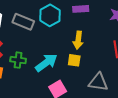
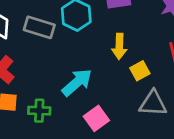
green cross: (18, 60) -> (39, 111), moved
yellow square: (74, 60) -> (140, 71), moved, turned -32

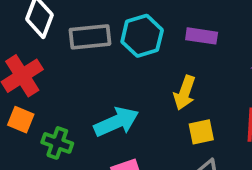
gray rectangle: (39, 27) -> (90, 37), turned -40

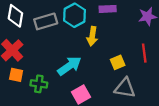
yellow arrow: (185, 93) -> (92, 36), moved

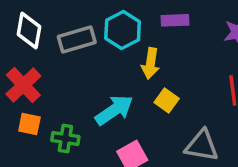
yellow square: (118, 62) -> (167, 100), moved, turned -32

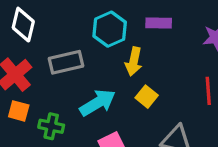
gray rectangle: (77, 40) -> (66, 62), moved

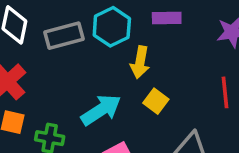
gray rectangle: (66, 62) -> (64, 36), moved

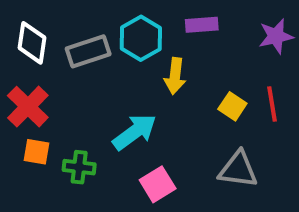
yellow square: (156, 101) -> (232, 106), moved

